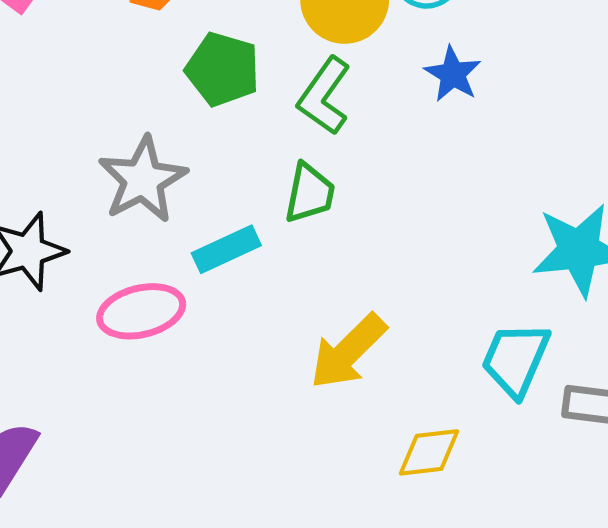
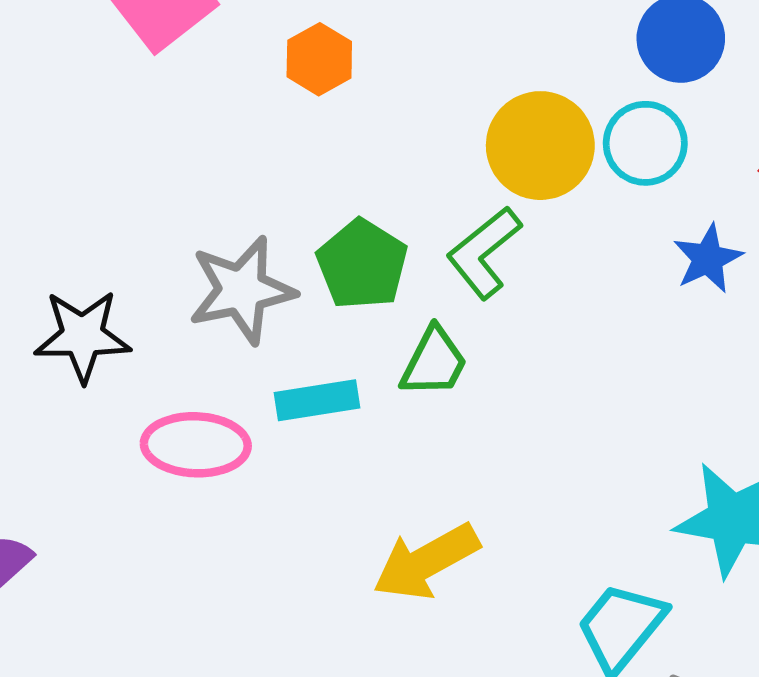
green pentagon: (223, 69) -> (362, 264), moved
blue star: (453, 74) -> (708, 259), moved

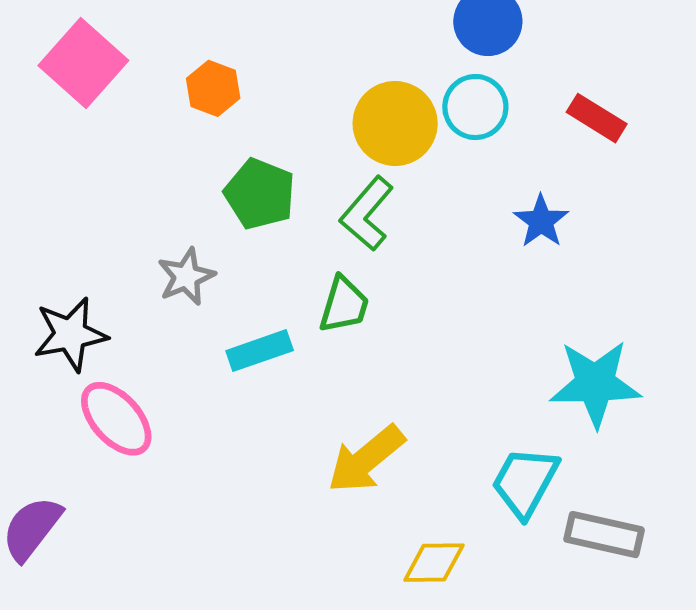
blue star: (708, 259) -> (541, 221), moved
green pentagon: (362, 264) -> (260, 194), moved
gray star: (242, 290) -> (186, 277), size x0.7
pink ellipse: (196, 445) -> (116, 419), moved, turned 56

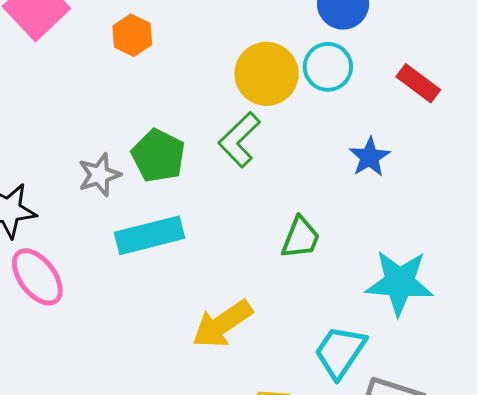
green pentagon: (260, 194) -> (158, 156), moved
green trapezoid: (344, 305) -> (301, 238), moved
cyan rectangle: (260, 351) -> (149, 235), size x1.4

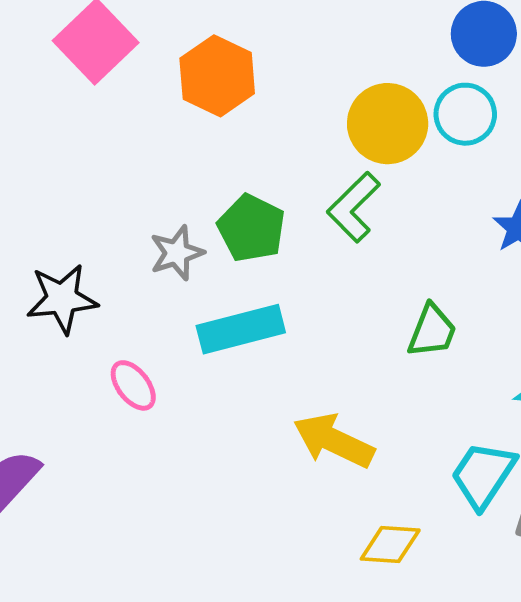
orange hexagon: (132, 35) -> (217, 76), size x1.5
pink ellipse: (37, 277) -> (133, 385), moved, size x0.7
yellow arrow: (222, 324) -> (334, 441), turned 60

